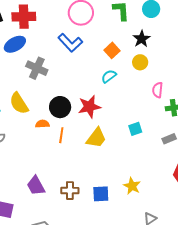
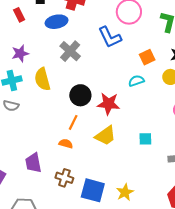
orange semicircle: (42, 124) -> (66, 144), moved
blue square: (101, 194) -> (93, 190), size x1.4

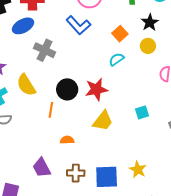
orange line: (73, 122) -> (51, 110), moved

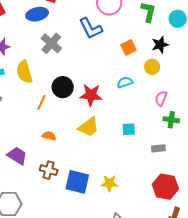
cyan semicircle: (116, 59) -> (125, 82), moved
purple trapezoid: (42, 168) -> (17, 156), turned 135
yellow star: (138, 169) -> (109, 183), turned 30

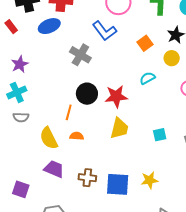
gray cross: (51, 43) -> (80, 55), moved
yellow semicircle: (24, 72) -> (49, 138), moved
yellow trapezoid: (89, 127) -> (119, 128), turned -30
cyan square: (129, 129) -> (160, 135), moved
orange semicircle: (49, 136) -> (77, 136), moved

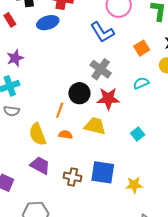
gray cross: (80, 55) -> (101, 69), moved
yellow trapezoid: (119, 128) -> (95, 126), moved, turned -95
cyan square: (160, 135) -> (138, 134), moved, turned -32
blue square: (118, 184) -> (103, 172), moved

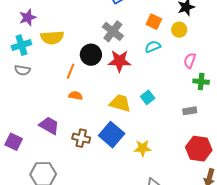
orange square: (142, 48) -> (154, 22), moved, turned -35
yellow trapezoid: (95, 126) -> (120, 103), moved
yellow semicircle: (37, 134) -> (52, 37), moved, turned -75
blue square: (103, 172) -> (112, 135), turned 30

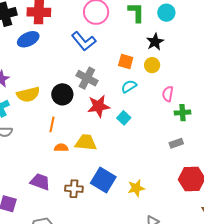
black circle: (91, 55) -> (62, 94), moved
cyan square: (148, 97) -> (124, 118), moved
yellow trapezoid: (120, 103) -> (86, 142), moved

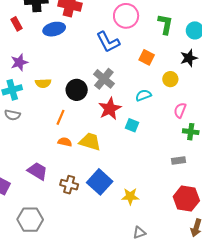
black star: (155, 42) -> (189, 58), moved
orange square: (126, 62) -> (147, 57), moved
yellow semicircle: (28, 94) -> (43, 83), size x0.7
red star: (99, 106) -> (110, 109), turned -30
cyan square: (124, 118) -> (132, 125), turned -32

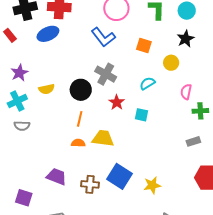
red star: (110, 109) -> (117, 102), size x0.7
orange line: (60, 117) -> (80, 119), moved

